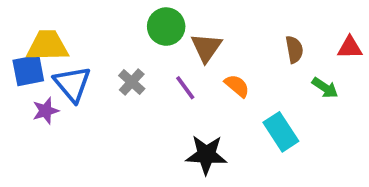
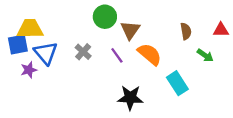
orange semicircle: (237, 86) -> (150, 54), size x1.5

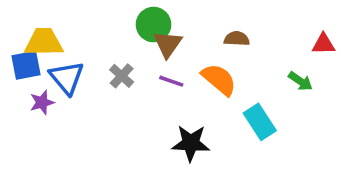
brown triangle: (130, 30) -> (168, 44), moved
brown semicircle: (186, 31) -> (237, 39), moved, turned -77
purple line: (117, 55) -> (171, 81), turned -35

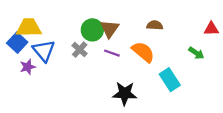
green circle: (154, 25) -> (92, 30), moved
blue square: (26, 65) -> (17, 43), turned -36

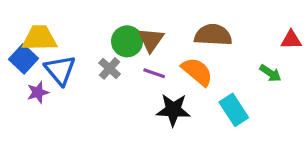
brown semicircle: (155, 25) -> (213, 35), size x1.6
black star: (125, 93) -> (173, 110), moved

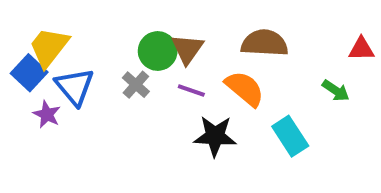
yellow trapezoid: (39, 38) -> (49, 47), turned -51
purple star: (38, 92) -> (47, 114), turned -30

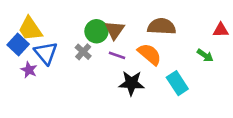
yellow trapezoid: (49, 47) -> (30, 29), turned -72

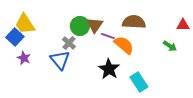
blue triangle: (46, 53) -> (60, 60), moved
purple line: (117, 55) -> (108, 36), moved
black star: (131, 83) -> (109, 69), turned 30
cyan rectangle: (177, 83) -> (139, 82), moved

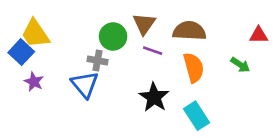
brown triangle: (95, 25) -> (144, 24), moved
gray cross: (69, 43) -> (97, 61), turned -32
orange semicircle: (124, 45) -> (194, 68), moved, turned 35

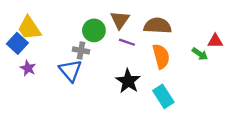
red triangle: (259, 35) -> (215, 41), moved

